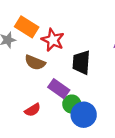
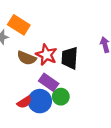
red star: (53, 40) -> (46, 55), moved
blue circle: (84, 115) -> (40, 101), moved

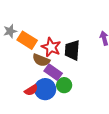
orange rectangle: (19, 25) -> (27, 40), moved
brown semicircle: (27, 58) -> (41, 60), moved

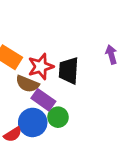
red star: (51, 47) -> (41, 67), turned 30
red semicircle: (31, 90) -> (13, 134), moved

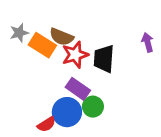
brown semicircle: (27, 84) -> (61, 37), moved

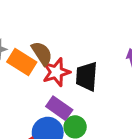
brown semicircle: (61, 37) -> (42, 53), turned -145

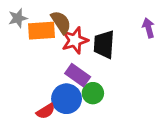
orange rectangle: (22, 62) -> (41, 31), turned -36

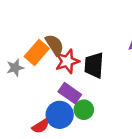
gray star: (18, 18) -> (15, 68), moved
orange rectangle: (41, 31) -> (37, 52), turned -45

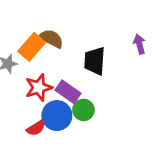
brown semicircle: (55, 45) -> (51, 39), turned -30
red star: (67, 61) -> (39, 88), moved

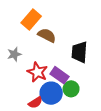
orange rectangle: (32, 47) -> (31, 19), moved
red star: (39, 88) -> (37, 72), turned -30

